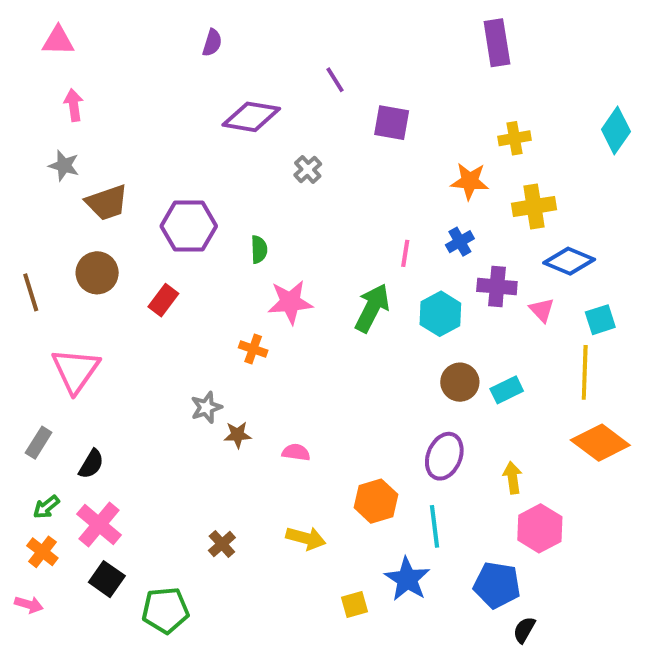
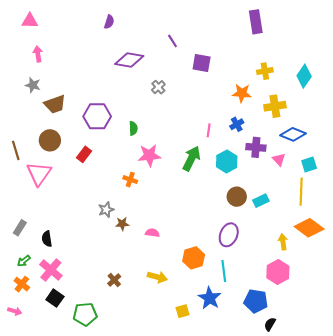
cyan diamond: (616, 130) -> (304, 76), moved
pink triangle: (76, 370) -> (39, 174), moved
black semicircle: (91, 464) -> (47, 239), turned 140
yellow arrow: (513, 478) -> (283, 242), moved

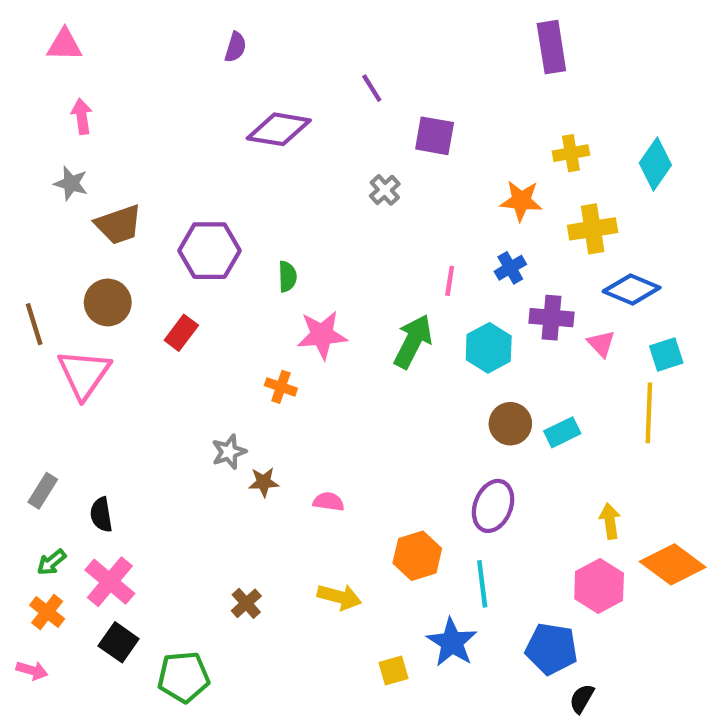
gray cross: (158, 87) -> (385, 190), moved
orange diamond: (309, 228) -> (673, 564), moved

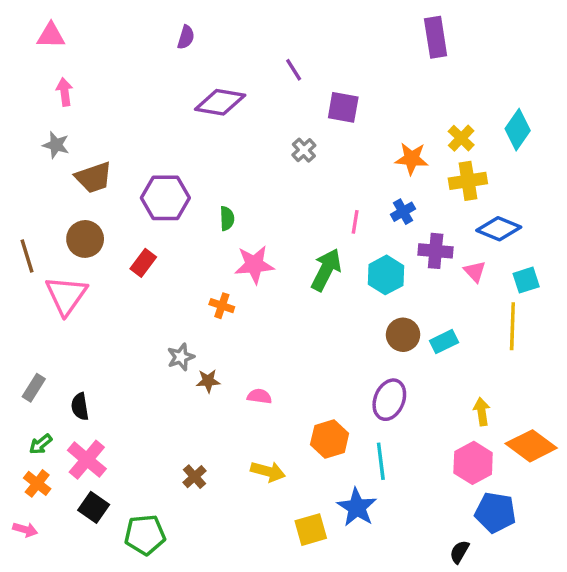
yellow cross: (571, 153) -> (461, 138), moved, turned -36
blue pentagon: (551, 649) -> (495, 513), moved
yellow square: (393, 670) -> (311, 530), size x1.4

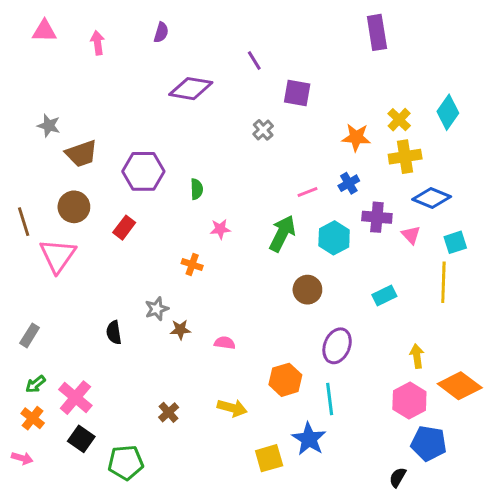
pink arrow: (65, 92) -> (98, 43), moved
pink line: (355, 222) -> (307, 192), turned 60
pink star: (254, 265) -> (220, 229), size x0.6
brown circle: (403, 335) -> (307, 290), moved
black semicircle: (80, 407) -> (114, 332), moved

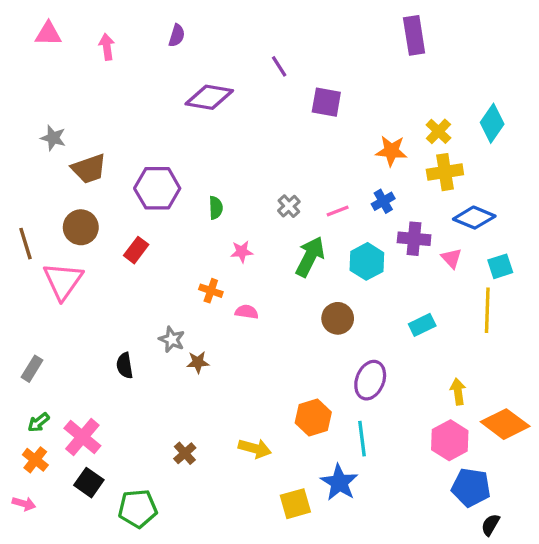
gray cross: (263, 130) -> (289, 206), moved
gray star: (157, 309) -> (172, 339), turned -30
pink semicircle: (225, 343) -> (247, 312), moved
black semicircle: (398, 477) -> (490, 525), moved

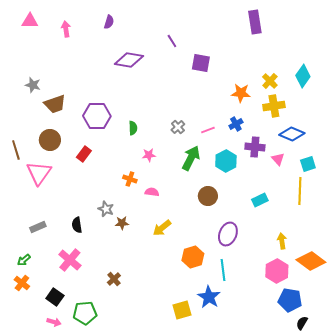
gray rectangle: (32, 369) -> (38, 227), moved, turned 35
pink cross: (82, 437) -> (70, 260), moved
yellow arrow: (255, 448) -> (162, 228), moved, turned 126
pink arrow: (24, 504) -> (54, 322), moved

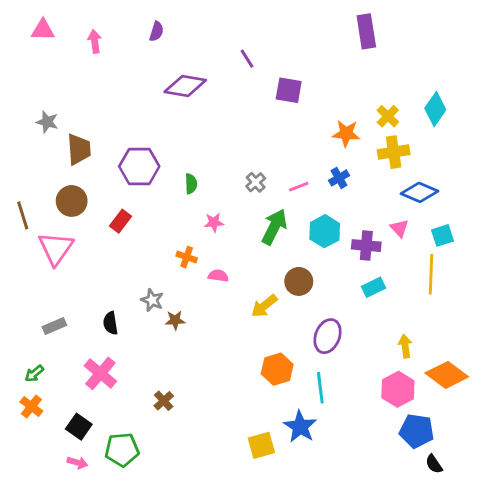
brown trapezoid: (55, 104) -> (79, 149), turned -75
purple cross: (255, 147) -> (366, 246), moved
yellow arrow: (162, 228) -> (264, 306), moved
black semicircle: (302, 323) -> (434, 464), turned -64

